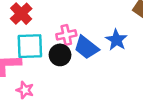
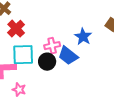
blue star: (116, 40) -> (83, 37), moved

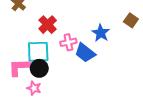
red cross: (16, 29) -> (48, 25), moved
black circle: (47, 62) -> (39, 68), moved

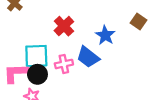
red cross: (48, 25) -> (64, 26), moved
pink cross: (68, 42) -> (64, 64), moved

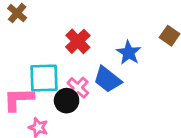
pink cross: (64, 64) -> (78, 88), turned -36
black circle: (37, 74) -> (67, 101), moved

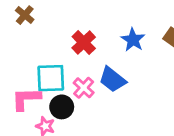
blue star: (129, 53) -> (133, 40), moved
black circle: (67, 101) -> (62, 107), moved

